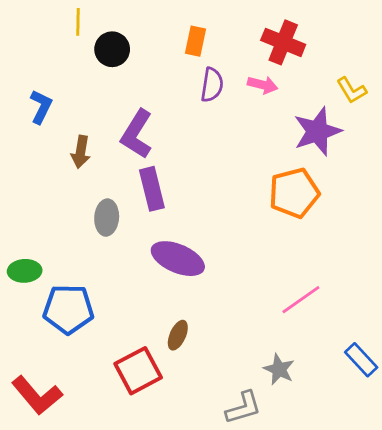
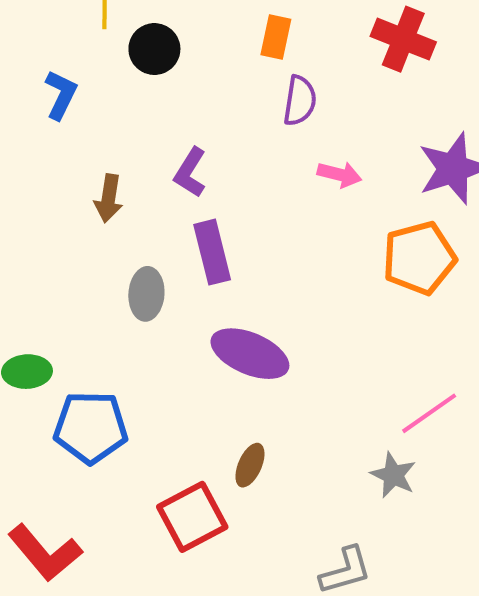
pink arrow: (263, 85) -> (340, 174), moved
blue L-shape: (41, 107) -> (61, 95), moved
purple L-shape: (137, 134) -> (190, 172), size x0.7
gray star: (279, 369) -> (393, 475), moved

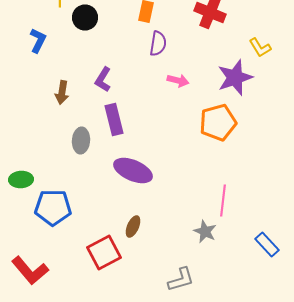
pink line: (429, 413) -> (223, 200), turned -48

